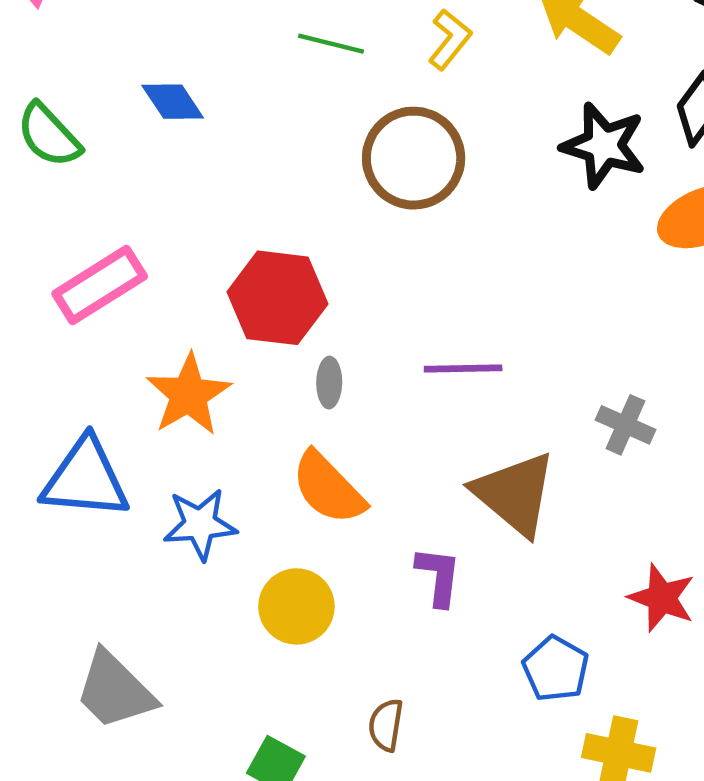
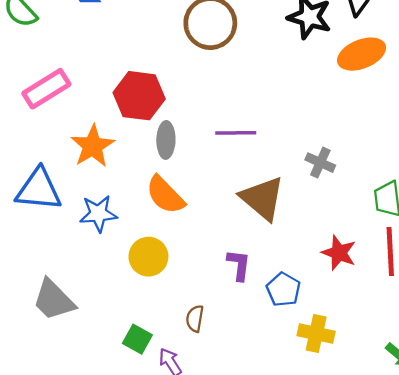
gray ellipse: (329, 383) -> (166, 140), size x1.4
purple L-shape: (438, 576) -> (239, 265), moved

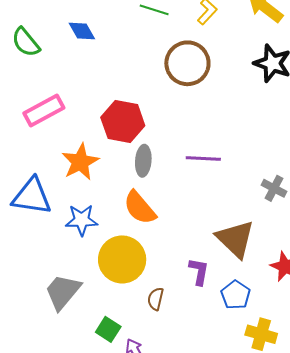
brown triangle: (262, 198) -> (235, 239), moved
yellow circle: (148, 257) -> (122, 259), size x1.4
gray trapezoid: (54, 300) -> (63, 292), moved, turned 81
brown semicircle: (195, 319) -> (156, 299), moved

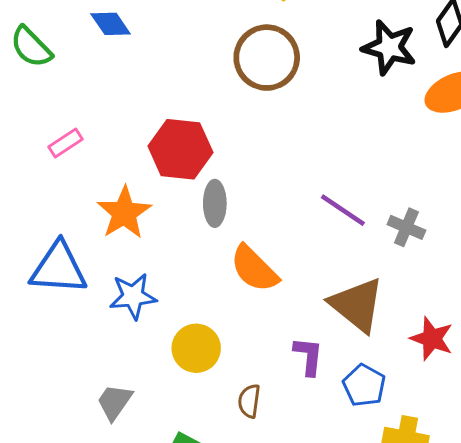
pink rectangle: (44, 111) -> (65, 143), size x0.6
purple line: (203, 158) -> (343, 210), moved, turned 36
orange semicircle: (140, 208) -> (254, 269), moved
yellow circle: (122, 259) -> (196, 348), size x0.7
gray trapezoid: (63, 292) -> (114, 402), size x0.7

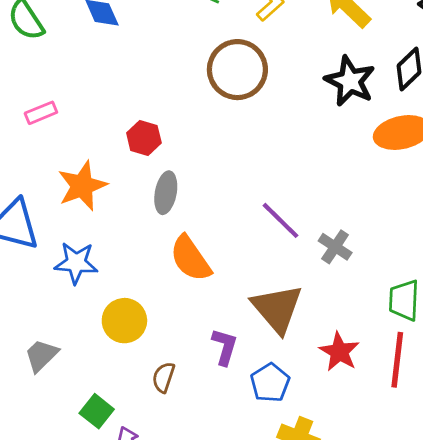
red hexagon: (180, 149) -> (144, 138), size x0.6

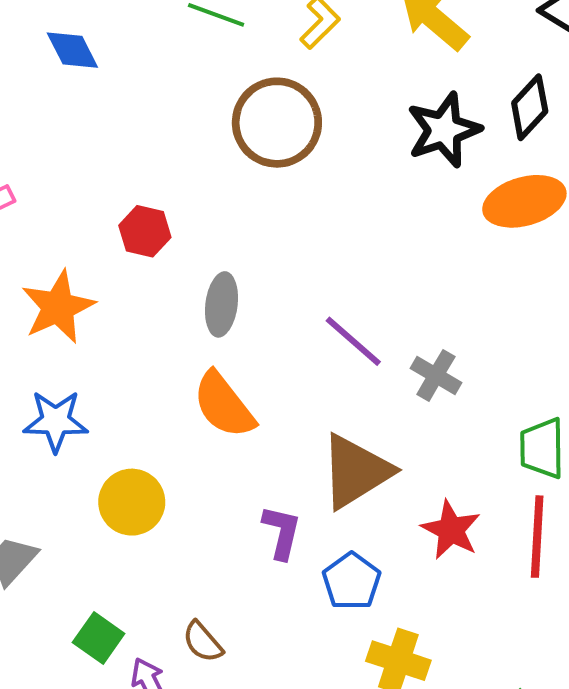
black star: (350, 81) -> (444, 130), turned 30
gray ellipse: (166, 193) -> (222, 304), moved
brown triangle: (277, 309) -> (356, 471), turned 42
brown semicircle: (164, 377) -> (203, 642), moved, turned -56

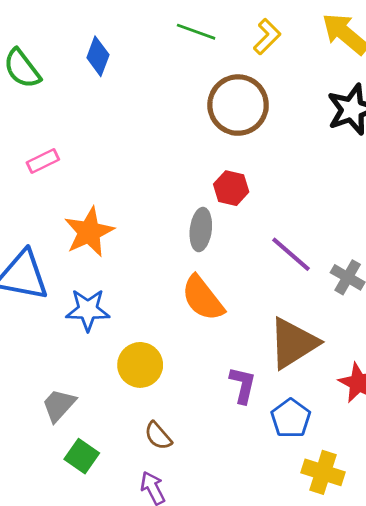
blue diamond: (72, 50) -> (98, 56), turned 48
red hexagon: (145, 231) -> (231, 188), moved
green square: (99, 638) -> (82, 456), moved
brown semicircle: (203, 642) -> (158, 436), moved

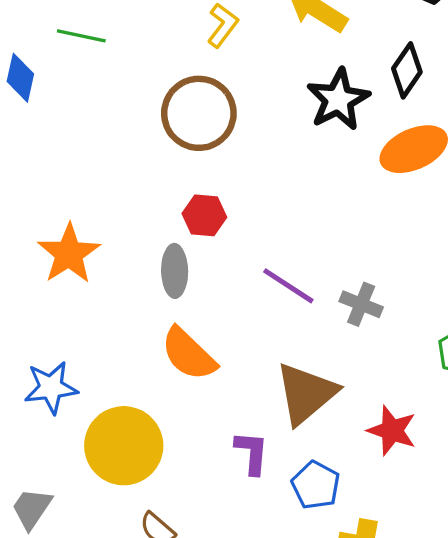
green line: (196, 32) -> (81, 36), moved
orange star: (89, 232) -> (69, 254), moved
yellow circle: (140, 365) -> (124, 446), size x1.4

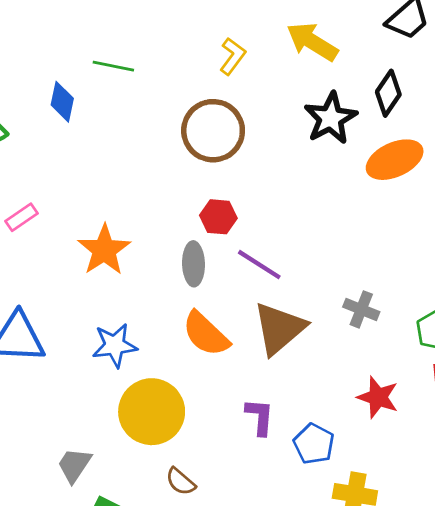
purple line: (288, 286) -> (259, 265), moved
gray cross: (361, 304) -> (361, 309), moved
blue star: (51, 388) -> (115, 345), moved
brown triangle: (306, 393) -> (279, 328), moved

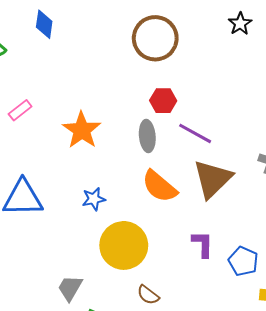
black star: (331, 118) -> (240, 24), size x0.6
blue star: (115, 345) -> (94, 199), size x0.7

